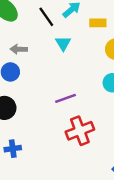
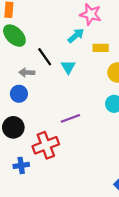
black line: (46, 17) -> (45, 57), moved
red cross: (80, 131) -> (46, 145), moved

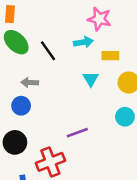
cyan arrow: (76, 36) -> (83, 42), turned 30
black line: (45, 57) -> (48, 51), moved
cyan triangle: (68, 67) -> (91, 79), moved

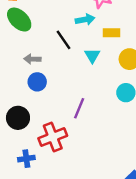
black line: (48, 51) -> (64, 40), moved
blue circle: (21, 106) -> (37, 82), moved
purple line: (77, 133) -> (79, 108), turned -48

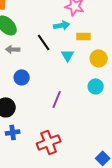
gray arrow: (32, 59) -> (13, 49), moved
red cross: (53, 137) -> (49, 142), moved
blue cross: (26, 159) -> (13, 132), moved

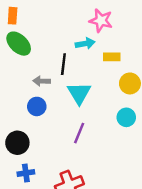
black line: (44, 42) -> (63, 64), turned 42
gray arrow: (13, 49) -> (42, 81), moved
cyan triangle: (68, 55) -> (79, 93), moved, size x1.5

